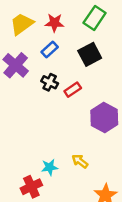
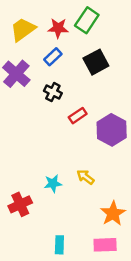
green rectangle: (95, 18) -> (87, 20), moved
red rectangle: (73, 90) -> (78, 116), moved
red cross: (31, 187) -> (20, 204), moved

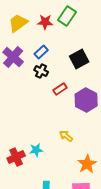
blue rectangle: (53, 57) -> (41, 52), moved
black square: (96, 62) -> (79, 59), moved
cyan star: (53, 183) -> (36, 150), moved

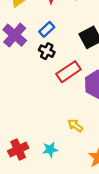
red rectangle: (60, 89) -> (68, 72), size x1.5
cyan star: (36, 150) -> (50, 149), moved

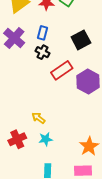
blue rectangle: (47, 29) -> (43, 33), turned -32
yellow arrow: (75, 125) -> (38, 118), moved

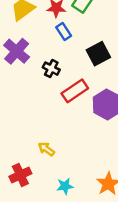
blue rectangle: (43, 33) -> (64, 31), moved, turned -48
cyan star: (46, 139) -> (65, 186), moved

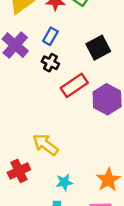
blue rectangle: (64, 31) -> (50, 36), moved, turned 63
yellow arrow: (46, 149) -> (45, 144), size x1.5

